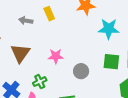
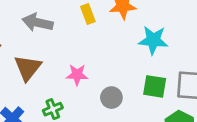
yellow rectangle: (49, 14) -> (88, 14), moved
gray arrow: (26, 21) -> (38, 23), size x1.5

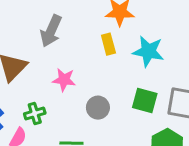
yellow rectangle: (88, 14) -> (108, 44), moved
gray arrow: (38, 23) -> (51, 31), moved, turned -84

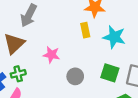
gray arrow: (51, 31) -> (29, 16), moved
green cross: (35, 114) -> (18, 74), moved

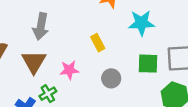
yellow rectangle: (85, 30) -> (98, 43), moved
pink star: (51, 55) -> (69, 70), moved

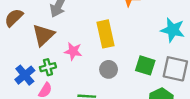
cyan star: (141, 23) -> (173, 30), moved
yellow rectangle: (98, 43) -> (106, 34), size x1.6

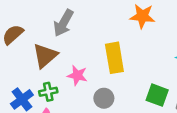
gray circle: (109, 69) -> (104, 98), moved

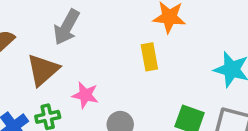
yellow rectangle: (114, 58) -> (149, 57), moved, size x0.7

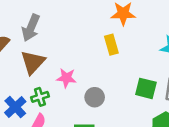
gray arrow: (67, 27) -> (31, 28), moved

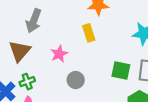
gray arrow: (31, 28) -> (34, 21), moved
pink star: (66, 78) -> (59, 54), moved, turned -30

